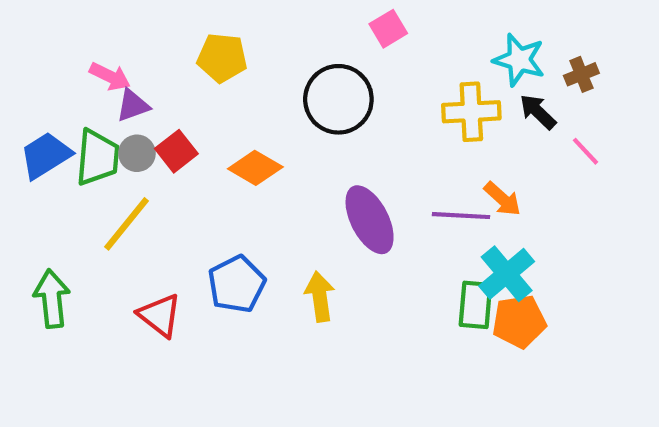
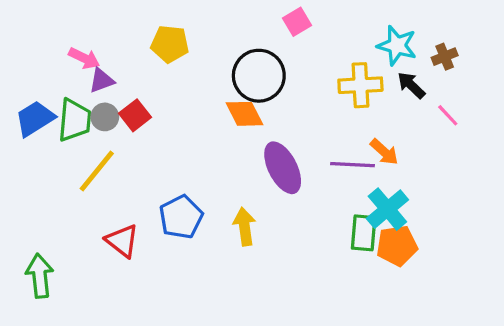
orange diamond: (255, 168) -> (245, 114), moved, turned 33
green arrow: (52, 299) -> (40, 276), moved

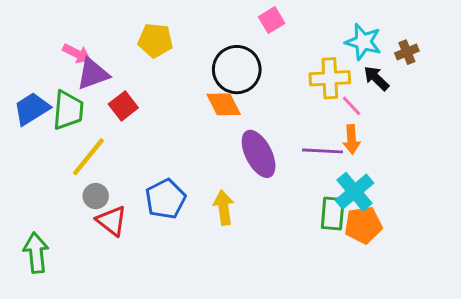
purple triangle: (102, 80) -> (93, 74), size x1.4
pink line: (448, 115) -> (352, 106), moved
gray circle: (105, 117) -> (96, 196), moved
orange arrow: (384, 152) -> (352, 139), turned 44

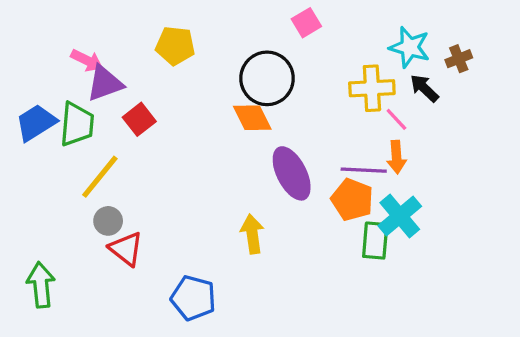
blue pentagon: (165, 199) -> (193, 298), moved, turned -30
orange pentagon: (363, 225) -> (352, 200), moved, turned 30

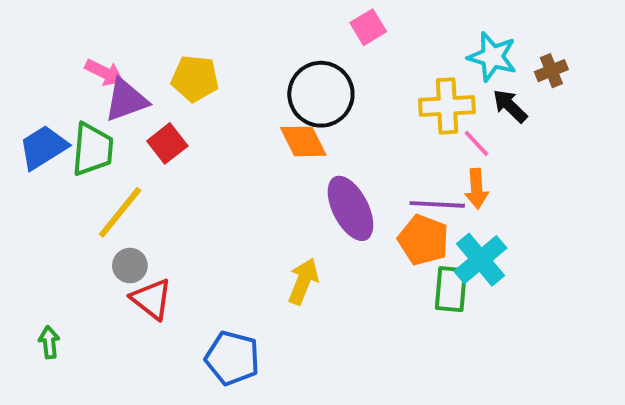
yellow pentagon: (175, 46) -> (195, 78), moved
yellow arrow: (252, 234) -> (303, 281), turned 30
green arrow: (41, 285) -> (49, 342), size x0.6

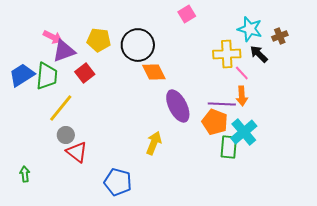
black circle: (321, 94) -> (138, 45), moved

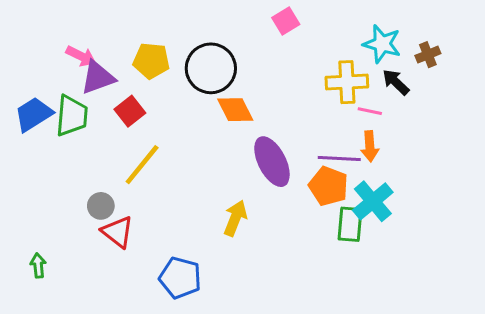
pink line: (242, 73) -> (370, 111), turned -35
yellow line: (61, 108) -> (142, 165), moved

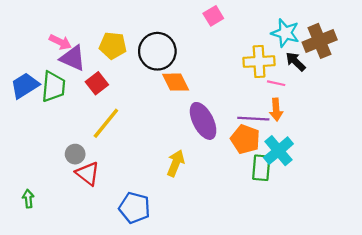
brown cross: (428, 55) -> (320, 41), size x1.8
purple triangle: (98, 78) -> (73, 58), turned 44

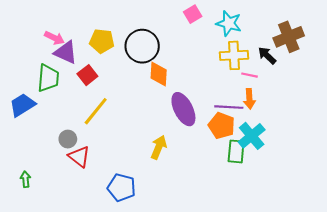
cyan star: (285, 33) -> (229, 23), moved
orange diamond: (176, 82) -> (159, 74), turned 30
blue trapezoid: (25, 86) -> (22, 105), moved

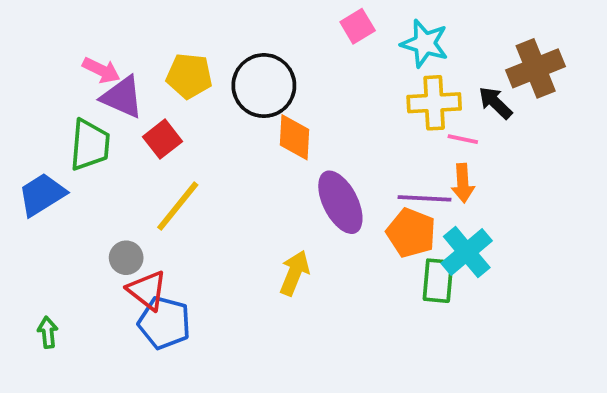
blue pentagon: (121, 188) -> (164, 323), moved

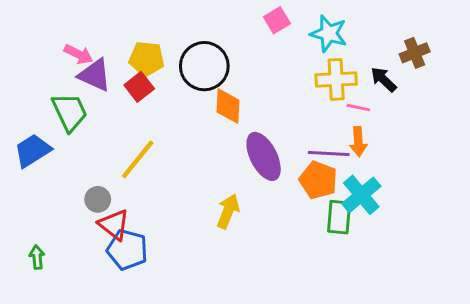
brown cross: (536, 68) -> (415, 53), size x0.7
red square: (162, 139) -> (139, 87), moved
green trapezoid: (90, 145) -> (70, 112), turned -30

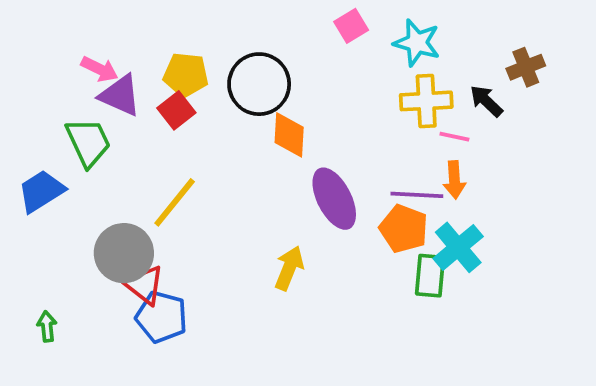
gray circle: (98, 199) -> (124, 253), size x1.8

